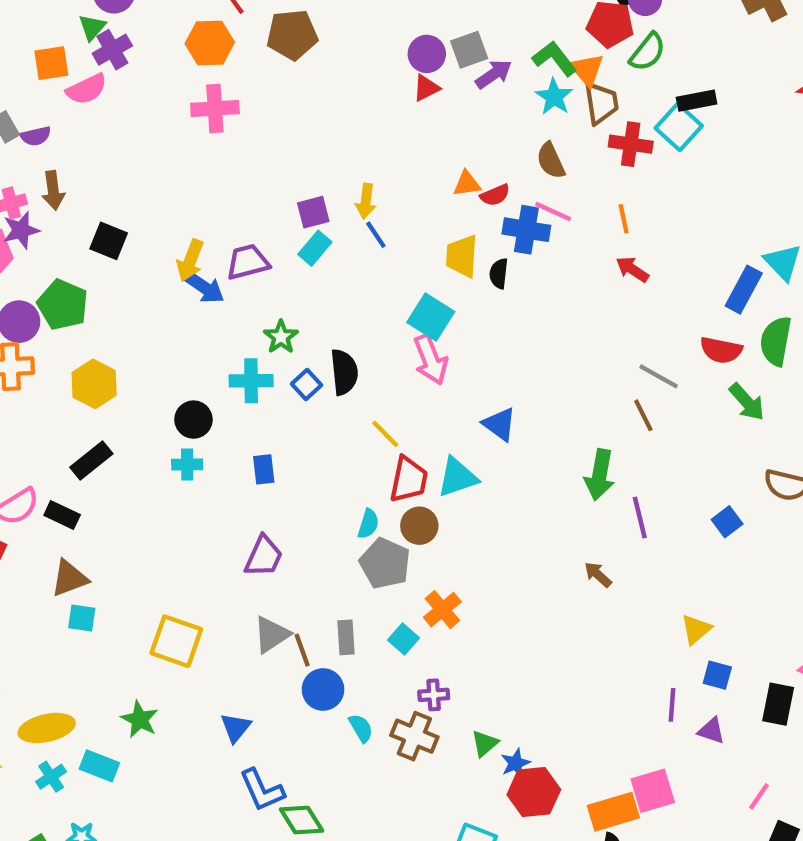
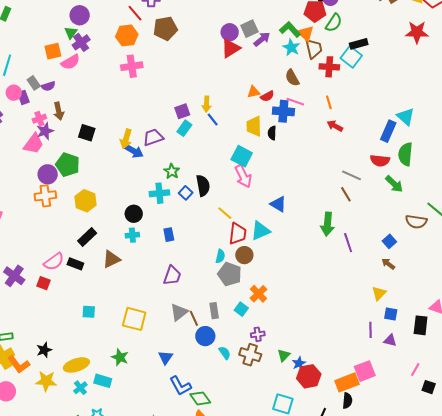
red triangle: (426, 88) -> (231, 48), size x1.5
brown arrow: (598, 575) -> (388, 264), moved
brown triangle: (69, 578) -> (111, 259), moved

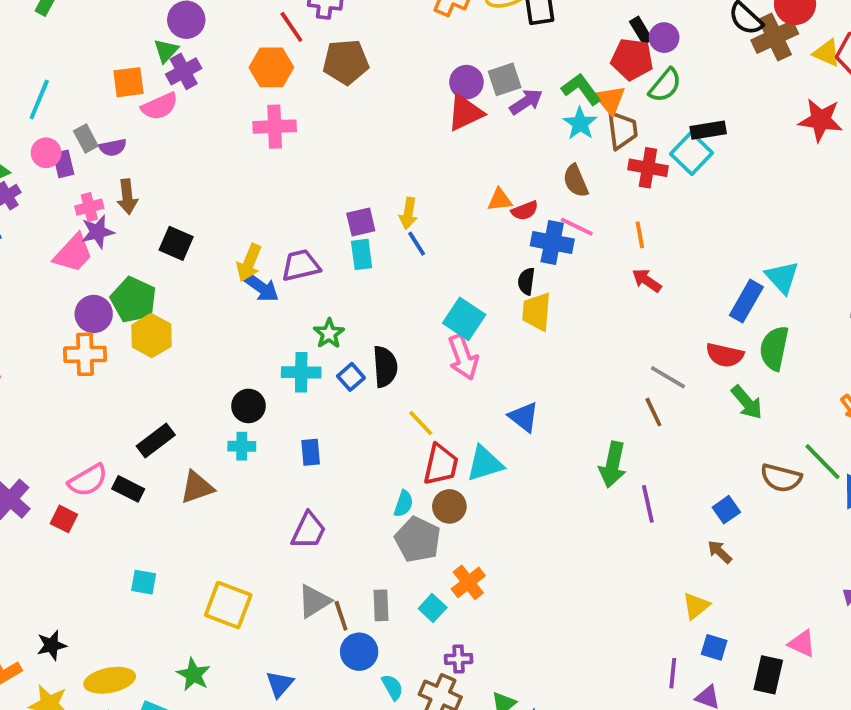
yellow trapezoid: (254, 126) -> (537, 312), moved
cyan rectangle: (184, 128) -> (362, 254), turned -49
yellow hexagon: (85, 201) -> (151, 336), moved

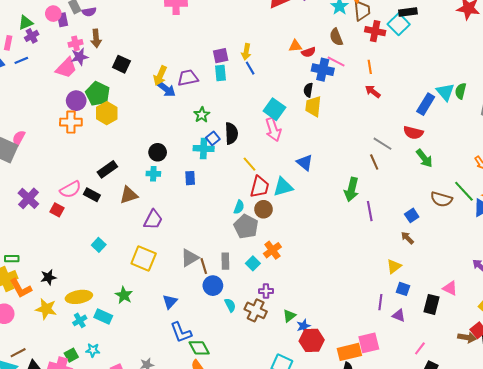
green semicircle: (774, 348) -> (461, 91), moved, size x0.7
cyan cross: (301, 372) -> (204, 149), moved
purple trapezoid: (309, 531) -> (153, 220), moved
cyan square: (144, 582) -> (99, 245), turned 32

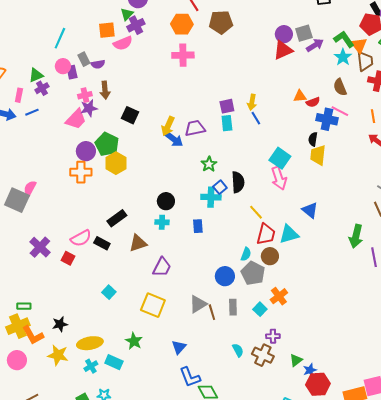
blue circle: (213, 286) -> (225, 276), moved

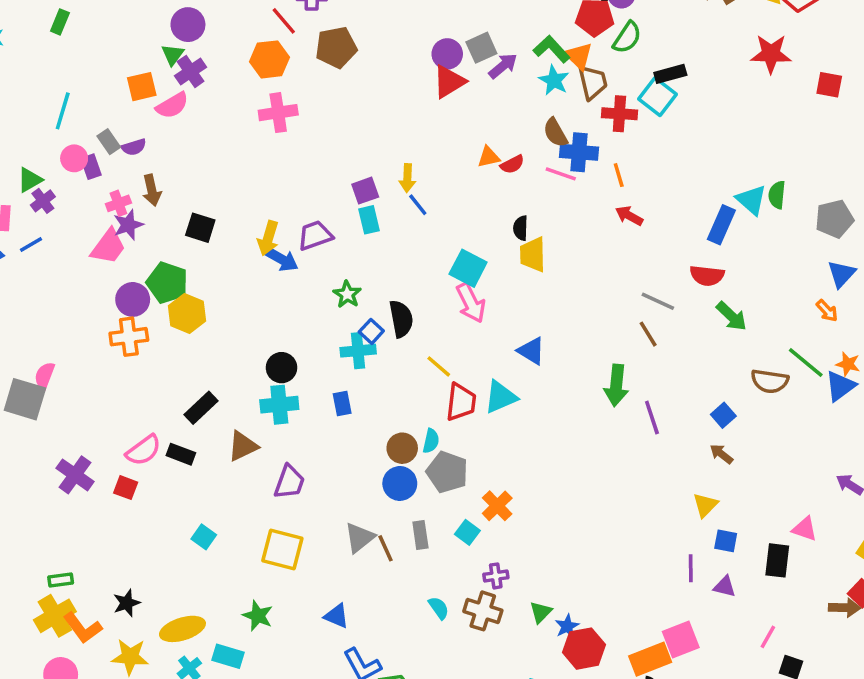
blue cross: (327, 119) -> (579, 152), moved
cyan cross: (162, 222) -> (279, 405), size x1.5
brown circle: (270, 256) -> (402, 448), moved
blue triangle: (179, 347) -> (337, 616), turned -42

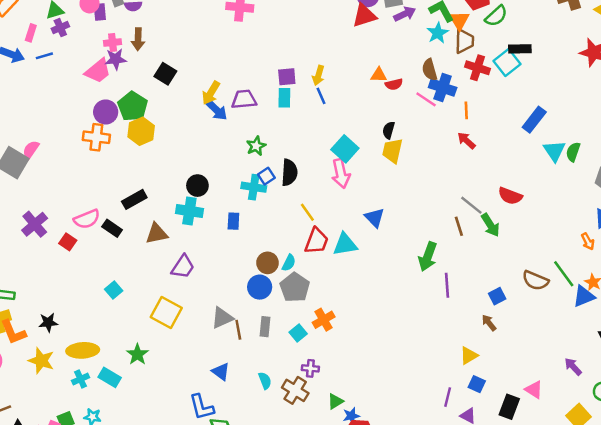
blue rectangle: (721, 225) -> (534, 120), moved
green arrow: (731, 316) -> (490, 225), moved
blue triangle: (337, 616) -> (221, 372), moved

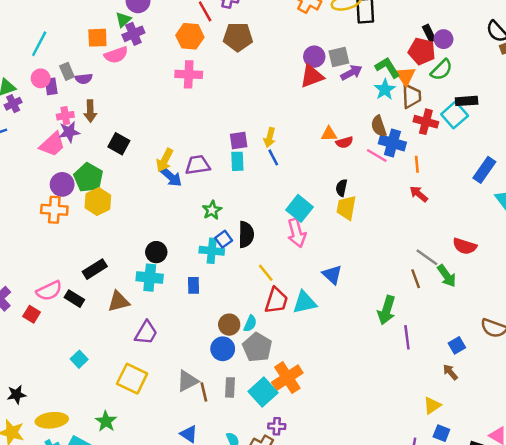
orange cross: (324, 320) -> (287, 378), size x1.4
cyan square: (298, 333) -> (263, 392), size x1.6

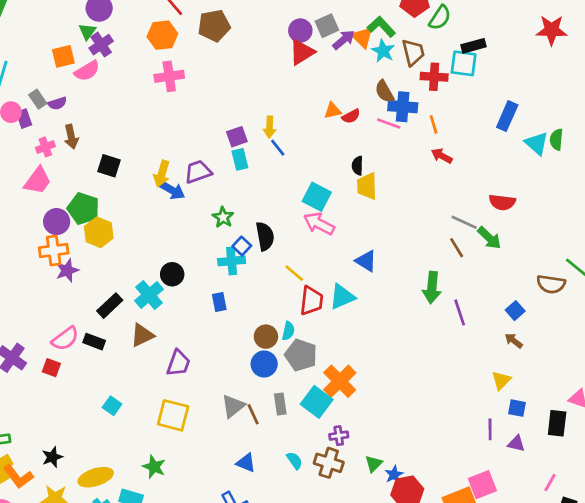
orange triangle: (405, 76) -> (362, 37), moved
cyan square: (455, 115) -> (464, 63), turned -30
purple star: (69, 132) -> (67, 270), moved
pink arrow: (297, 233) -> (319, 224), turned 144
cyan cross: (150, 278) -> (149, 295), moved, turned -35

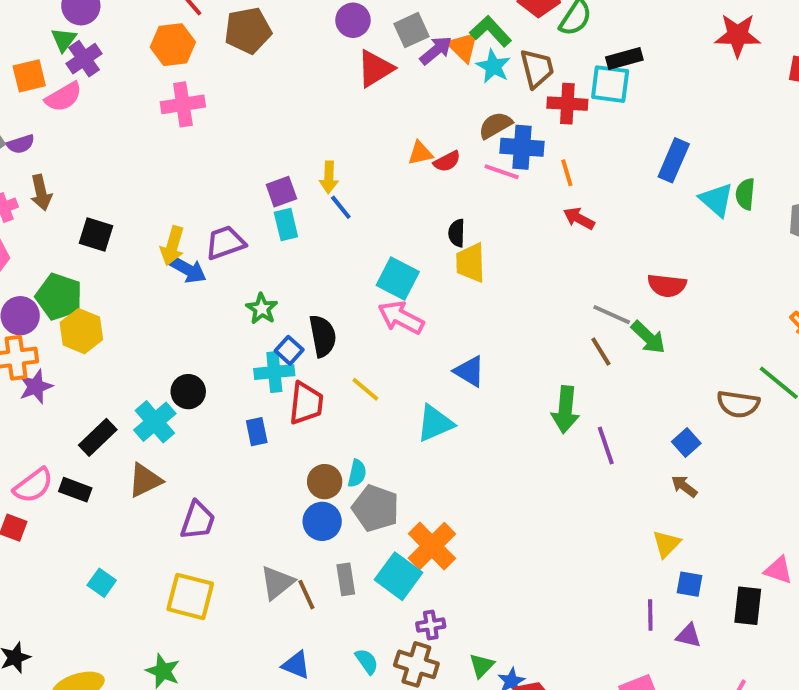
purple circle: (300, 31) -> (353, 20), moved
brown semicircle: (384, 91) -> (495, 125), turned 90
red trapezoid: (311, 301) -> (306, 403), moved

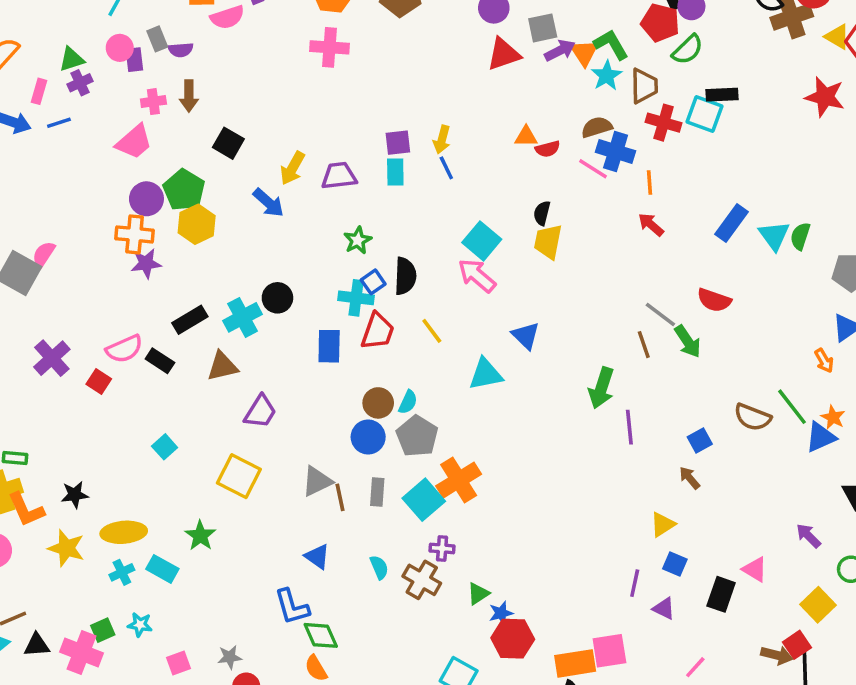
blue rectangle: (674, 160) -> (731, 223), moved
blue arrow: (187, 269) -> (268, 203), moved
blue rectangle: (257, 432) -> (329, 346), size x1.4

